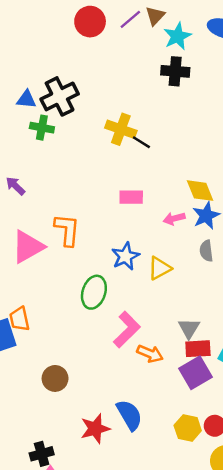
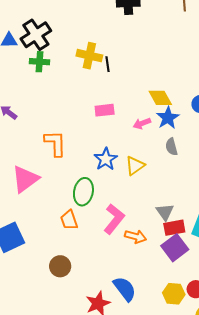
green cross: (42, 128) -> (39, 62), moved
black line: (141, 142) -> (108, 64), turned 56
pink triangle: (28, 247) -> (25, 179), moved
orange trapezoid: (19, 319) -> (69, 220), moved

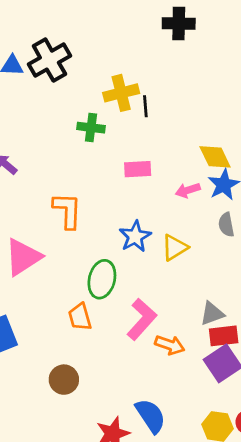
yellow cross: (89, 56) -> (121, 93), turned -30
green cross: (39, 62) -> (91, 128), moved
gray triangle: (165, 212) -> (212, 314), turned 42

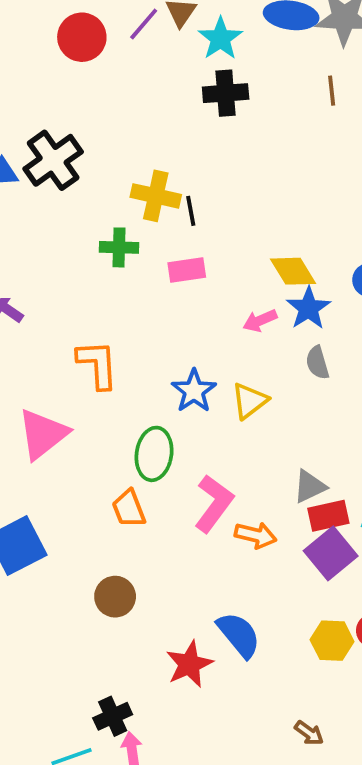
yellow cross: (121, 93) -> (156, 196), turned 32
pink rectangle: (138, 169) -> (187, 270), moved

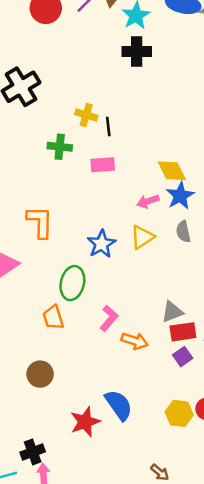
yellow cross: (156, 196) -> (86, 115), size x0.7
yellow triangle: (249, 401) -> (142, 237), moved
pink L-shape: (214, 504) -> (109, 318), size x0.7
purple square: (331, 553) -> (183, 357), size x0.6

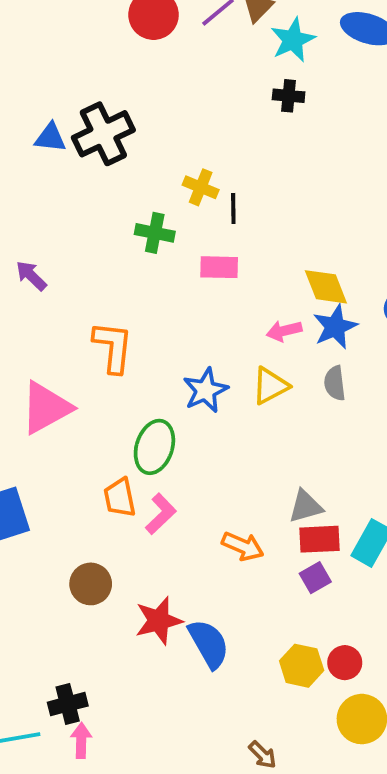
black cross: (137, 51) -> (289, 96), size x0.7
pink L-shape: (109, 318) -> (161, 514), moved
red star: (85, 422) -> (159, 621), moved

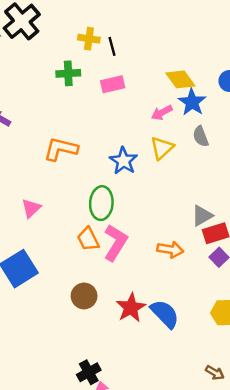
orange L-shape: (113, 347) -> (61, 149), turned -68
pink triangle: (46, 408) -> (31, 208), moved, size x0.6
pink L-shape: (161, 514) -> (116, 243), size x1.4

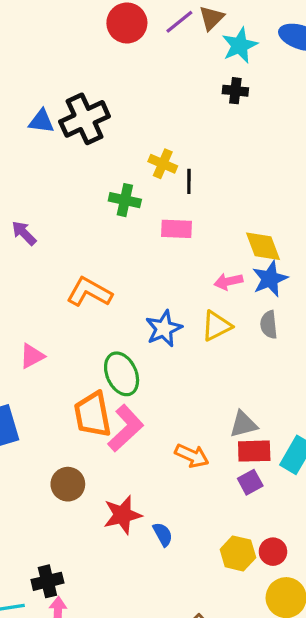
green ellipse: (101, 203) -> (122, 374), turned -44
orange trapezoid: (88, 239) -> (93, 414), size x1.4
blue semicircle: (165, 314) -> (163, 534), size x0.6

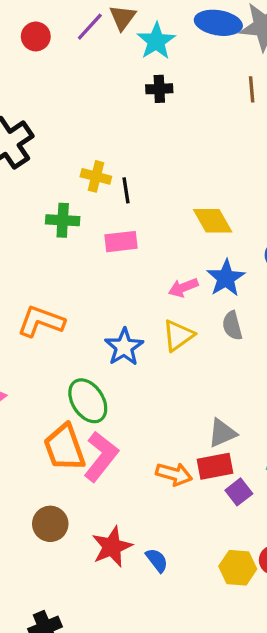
red circle: (127, 23) -> (36, 36), size x0.7
yellow diamond: (263, 246) -> (213, 221), moved
red rectangle: (254, 451) -> (215, 466), moved

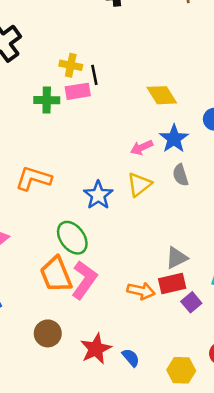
pink rectangle: (121, 242) -> (78, 91), moved
yellow hexagon: (238, 568) -> (181, 370), moved

